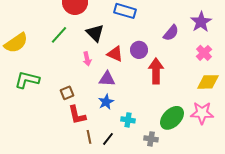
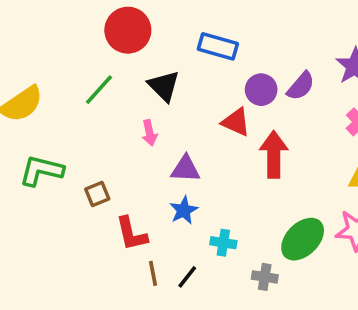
purple circle: (139, 50) -> (261, 90), moved
red triangle: (115, 54) -> (236, 122), moved
brown square: (67, 93) -> (97, 194), moved

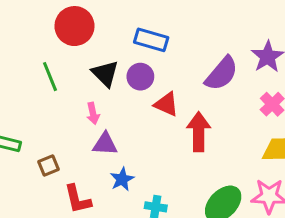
purple semicircle: (301, 86) -> (222, 74), size x1.4
green line: (99, 90) -> (50, 77), turned -64
purple circle: (261, 90) -> (140, 77), moved
purple triangle: (185, 169) -> (105, 144), moved

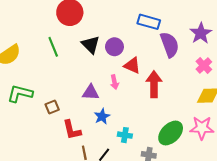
blue rectangle: (151, 40) -> (149, 22), moved
purple semicircle: (222, 74) -> (170, 45), turned -60
pink arrow: (93, 113) -> (114, 82), moved

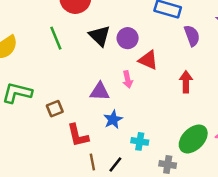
purple semicircle: (170, 45) -> (192, 36), size x0.7
red arrow: (154, 84) -> (186, 82), moved, size x0.7

